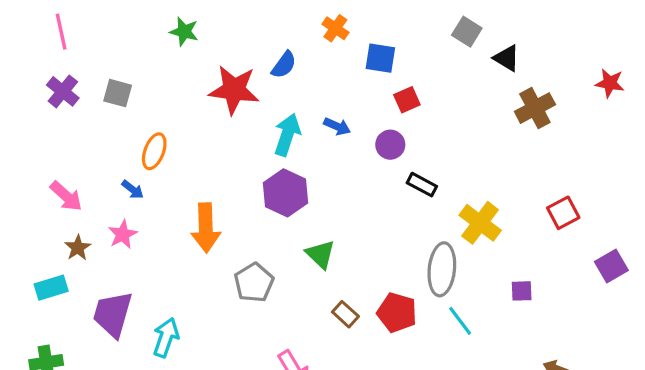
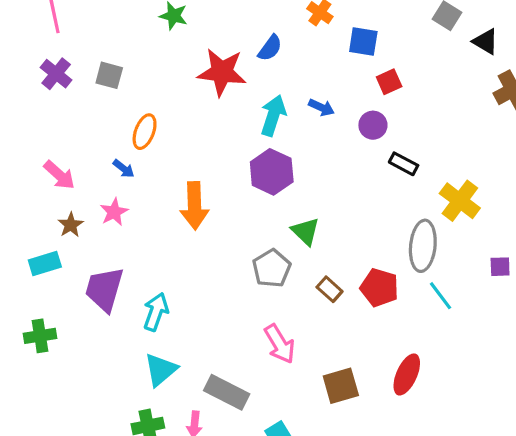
gray pentagon: (254, 283) -> (272, 268), moved

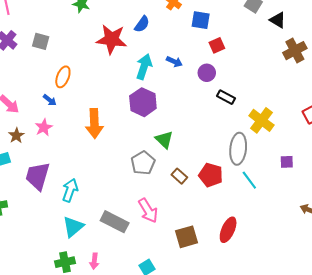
gray rectangle: (227, 392) -> (115, 222), moved

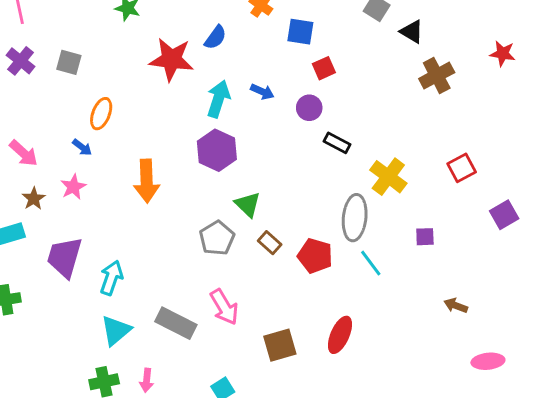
brown rectangle: (179, 176) -> (270, 243), moved

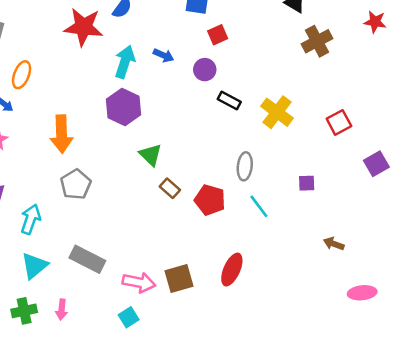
yellow cross: (388, 177) -> (277, 112), moved
gray ellipse: (355, 218) -> (245, 166), size x0.7
gray pentagon: (217, 238) -> (76, 184), moved
pink arrow: (224, 307) -> (139, 282), moved, turned -48

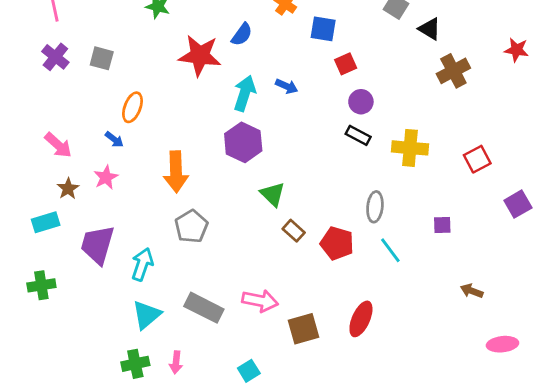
purple circle: (205, 70) -> (361, 102), moved
yellow cross: (277, 112) -> (410, 148), turned -32
pink arrow: (139, 282) -> (260, 301), moved

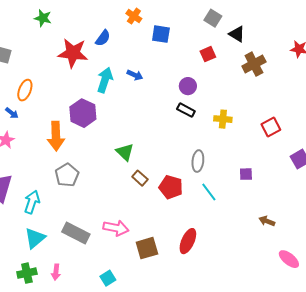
red square: (346, 64) -> (208, 54), moved
purple hexagon: (243, 142) -> (83, 113), moved
yellow cross: (410, 148) -> (223, 119), size x0.7
pink ellipse: (502, 344) -> (289, 259), turned 45

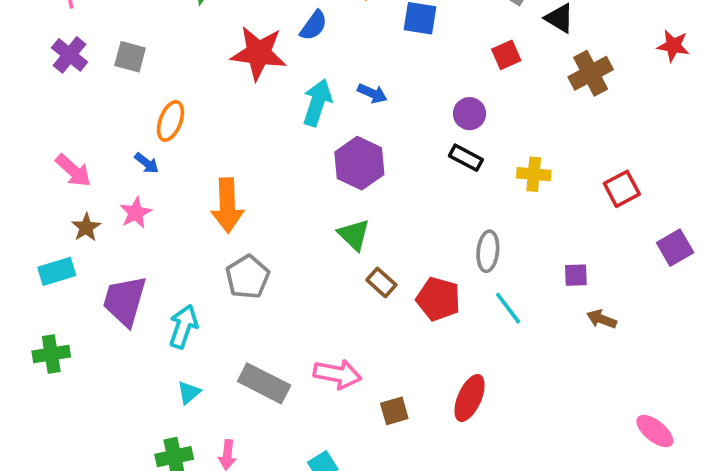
purple hexagon: (83, 113) -> (359, 163), moved
brown arrow: (267, 221) -> (602, 319), moved
cyan triangle: (35, 238) -> (189, 392), size x0.6
brown square: (147, 248) -> (394, 411), size x0.7

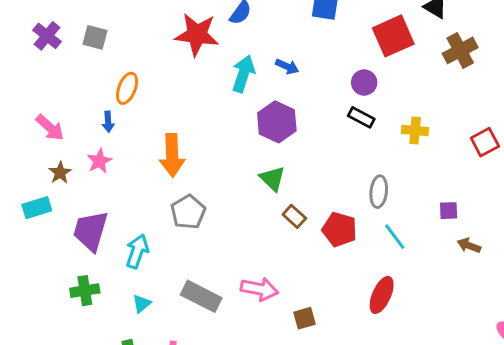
red square: (506, 55) -> (393, 36), size x1.8
blue arrow: (147, 163) -> (108, 122), turned 48
green cross: (51, 354) -> (85, 291), moved
red ellipse: (470, 398) -> (382, 295), moved

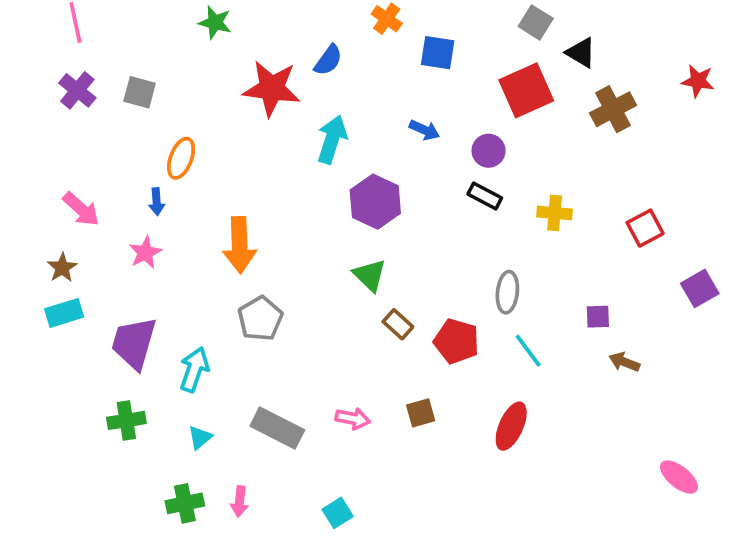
blue arrow: (287, 66) -> (424, 130), moved
brown star: (60, 173) -> (62, 268), moved
pink arrow: (259, 289) -> (353, 419), size x0.7
brown square: (305, 318) -> (421, 413), moved

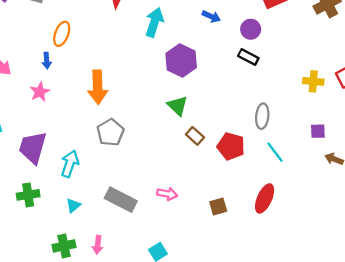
yellow cross: (555, 213) -> (313, 81), moved
brown square: (421, 413) -> (218, 207), moved

